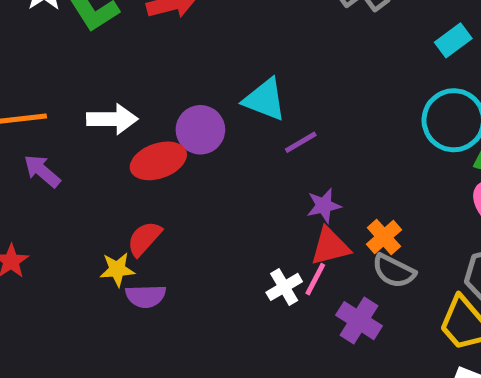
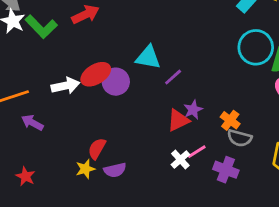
red ellipse: (158, 161) -> (96, 74), moved
red triangle: (330, 246) -> (178, 120), moved
pink line: (315, 279) -> (197, 152), turned 42
purple semicircle: (146, 296) -> (115, 170), moved

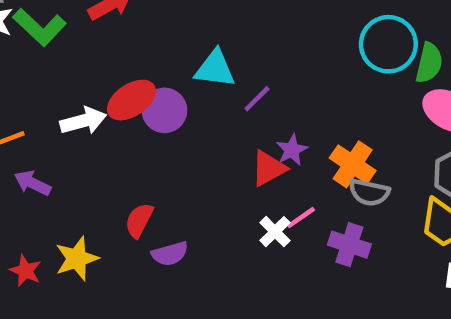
orange cross: (230, 120) -> (353, 164), size x1.4
yellow star: (85, 169) -> (77, 259), moved, size x1.4

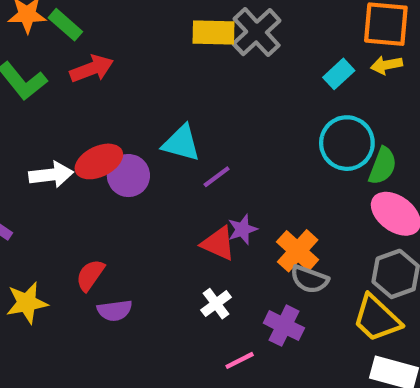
red triangle: (269, 168) -> (218, 243), turned 45
pink line: (301, 218) -> (240, 360), moved

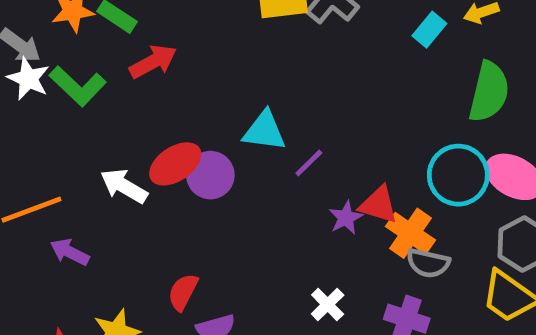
cyan circle: (347, 143) -> (458, 175), moved
green semicircle: (383, 166) -> (489, 92), moved, size x1.4
white arrow: (51, 175) -> (124, 186), turned -135
red triangle: (218, 243) -> (379, 205), moved

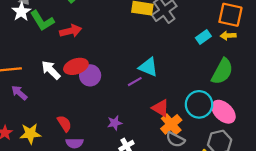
red arrow: (153, 62) -> (71, 31), moved
cyan triangle: (264, 131) -> (148, 67), moved
purple star: (346, 218) -> (115, 123), moved
red semicircle: (183, 292) -> (64, 124), turned 105

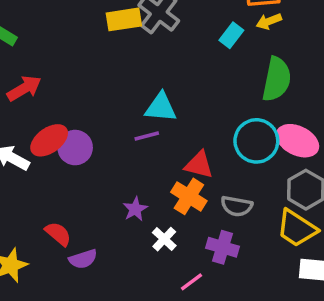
purple line: (135, 82) -> (147, 136), turned 32
orange cross: (171, 124) -> (189, 196), moved

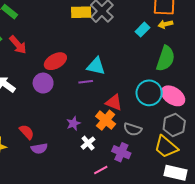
red arrow: (24, 88) -> (18, 45), turned 72
red ellipse: (49, 140) -> (55, 61), moved

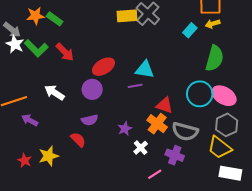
gray semicircle: (133, 129) -> (185, 132), size x1.4
purple semicircle: (39, 149) -> (90, 120), moved

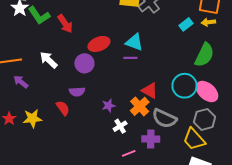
cyan triangle: (145, 70) -> (134, 42), moved
purple line: (135, 86) -> (130, 58), moved
purple cross: (175, 155) -> (151, 139), turned -30

